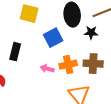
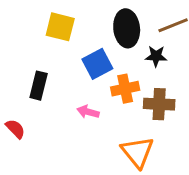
orange cross: (68, 65) -> (125, 89), moved

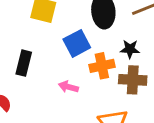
black star: (156, 56) -> (130, 49), moved

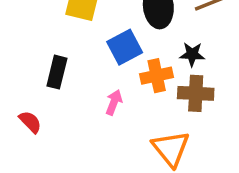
pink arrow: (68, 87) -> (114, 102), turned 96

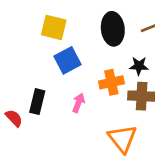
blue square: (125, 47) -> (67, 60), moved
black rectangle: (57, 72) -> (37, 102), moved

